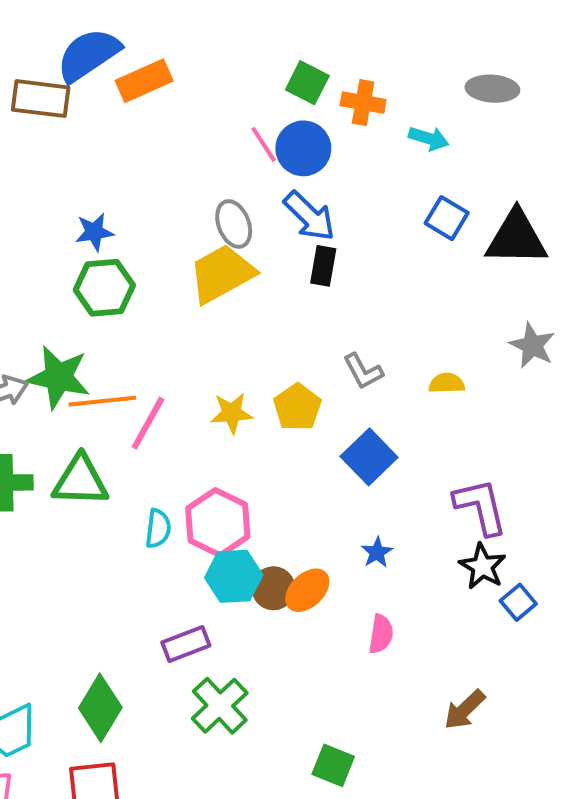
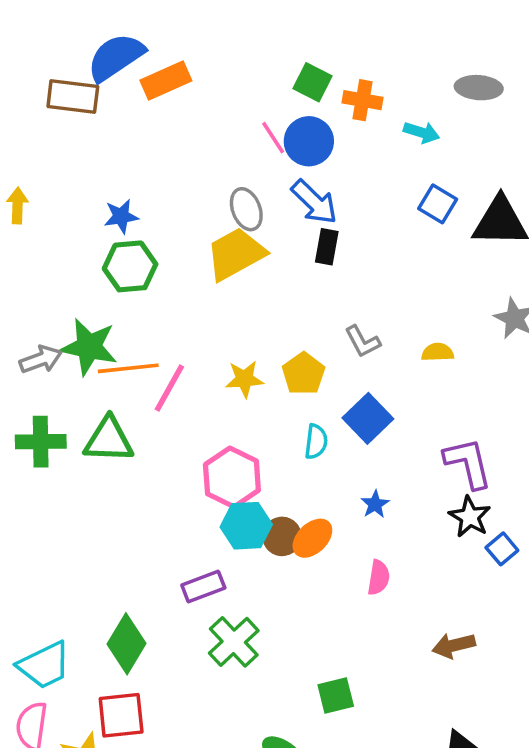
cyan semicircle: (158, 529) -> (316, 442), moved
brown arrow: (465, 710) -> (454, 645), turned 30
green square: (333, 765) -> (336, 696), turned -36

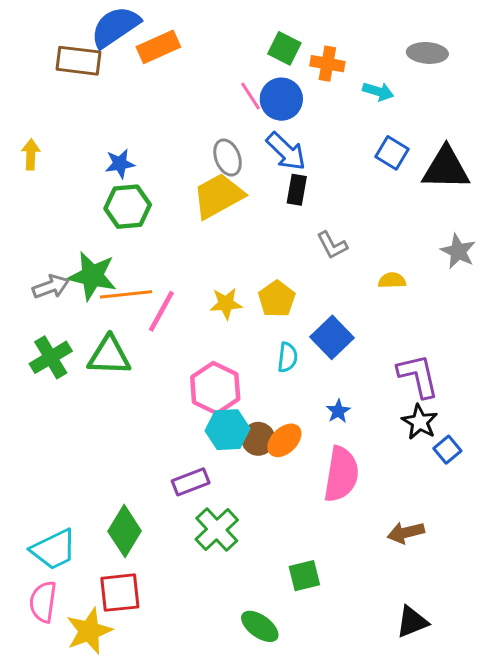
gray L-shape: (363, 342) -> (332, 245), moved
green cross: (41, 442) -> (51, 357), turned -30
pink semicircle: (379, 578) -> (341, 474), size x1.8

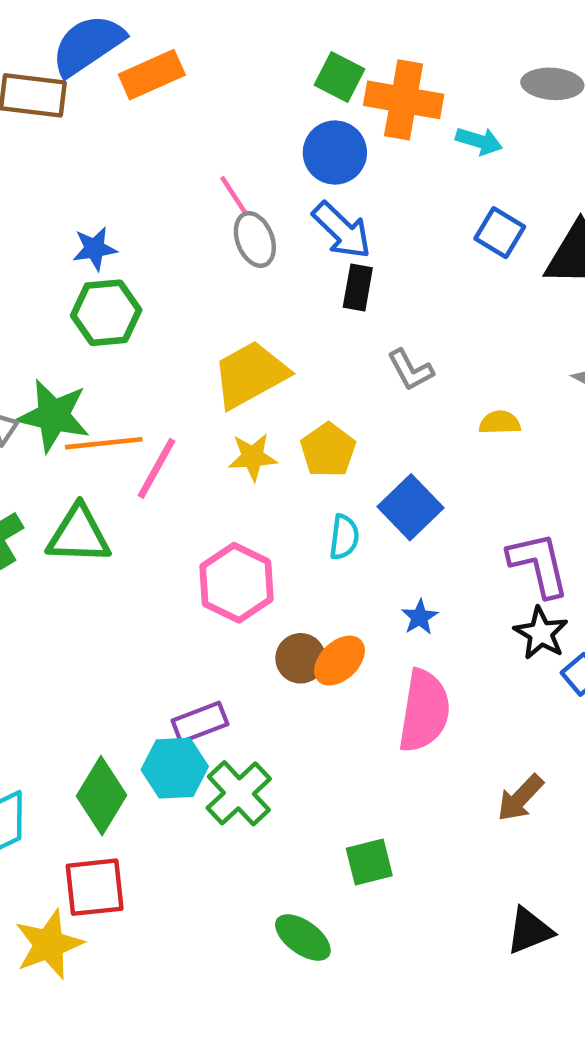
orange cross: (327, 64) -> (404, 100), size x1.5
pink line: (251, 96) -> (234, 196), moved
yellow trapezoid: (218, 196) -> (250, 375), moved
cyan hexagon: (228, 430) -> (175, 768), moved
brown arrow: (406, 533) -> (520, 798), turned -32

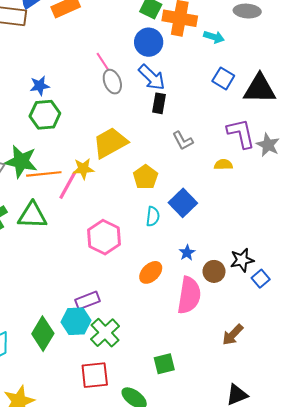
yellow star: (253, 457) -> (83, 169), moved
purple L-shape: (539, 564) -> (241, 133), moved
black star: (541, 633) -> (242, 260), turned 30
brown circle: (301, 658) -> (214, 271), moved
red square: (95, 887) -> (95, 375), moved

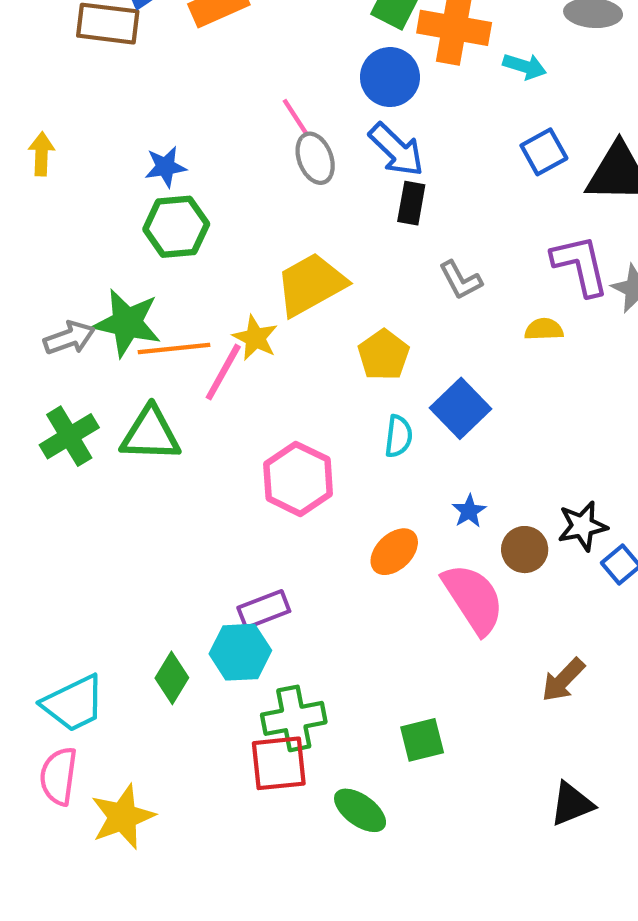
blue square: (223, 78) -> (544, 152), turned 30
yellow star: (83, 169) -> (255, 338), turned 30
pink semicircle: (189, 295) -> (473, 599), turned -42
green cross: (105, 333) -> (294, 718), moved, turned 32
green diamond: (43, 334) -> (172, 678), size x0.7

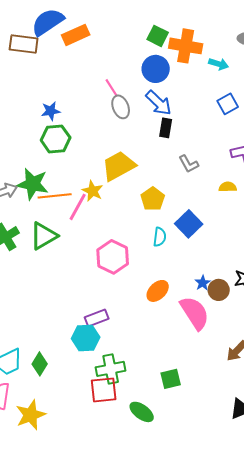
green triangle: (151, 434) -> (44, 236), turned -32
blue star: (469, 511) -> (203, 283), moved
green diamond: (172, 678) -> (40, 364), moved

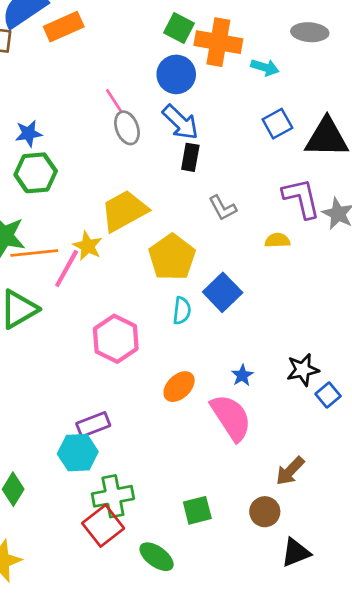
yellow pentagon: (153, 199) -> (172, 257), size x1.4
brown circle: (219, 290) -> (265, 512), moved
red square: (104, 390) -> (103, 526), turned -32

